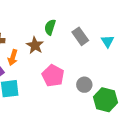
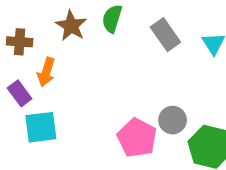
brown star: (35, 45) -> (71, 26), moved
pink pentagon: (53, 76) -> (137, 138), moved

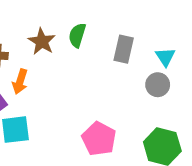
gray rectangle: (165, 35) -> (124, 49), turned 48
gray circle: (173, 120) -> (158, 85), moved

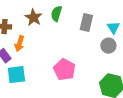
pink pentagon: (99, 139) -> (64, 70), moved

